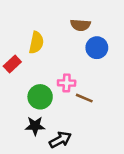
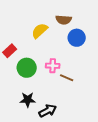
yellow semicircle: (36, 43) -> (40, 31), moved, turned -144
green circle: (40, 97) -> (27, 68), moved

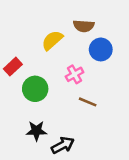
pink cross: (53, 66) -> (75, 74), moved, turned -32

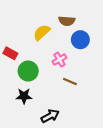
red rectangle: (13, 67) -> (10, 53), turned 72
black star: (36, 131) -> (24, 96), moved

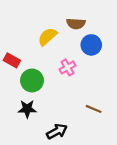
brown line: (70, 81) -> (94, 109), moved

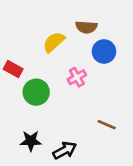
black star: (27, 109) -> (31, 141), moved

